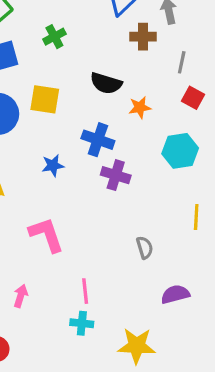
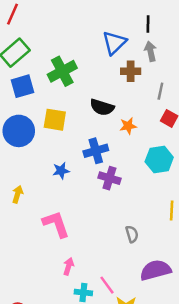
green cross: (54, 37) -> (62, 71), size x1.6
blue cross: (98, 140) -> (96, 151), turned -35
pink line: (85, 291) -> (107, 285), moved, turned -30
purple semicircle: (175, 294) -> (155, 270), size x1.4
pink arrow: (21, 296) -> (68, 266), moved

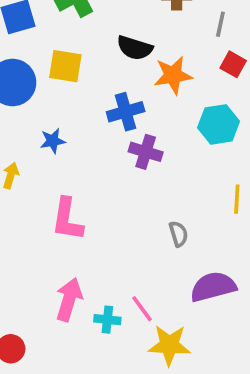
orange star: (128, 126) -> (173, 75), size x1.5
blue star: (61, 171) -> (53, 141), moved
pink L-shape: (56, 224) -> (67, 219), turned -152
pink arrow: (68, 266) -> (69, 300), moved, size x1.6

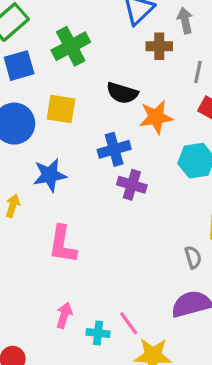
blue star: (53, 141) -> (50, 175), size x1.5
gray semicircle: (178, 234) -> (193, 257), moved
pink arrow: (69, 300) -> (64, 315), size x0.7

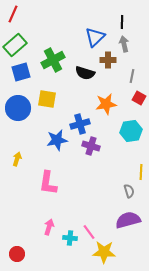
black semicircle: (122, 93) -> (85, 73), moved
blue star: (50, 175) -> (57, 140), moved

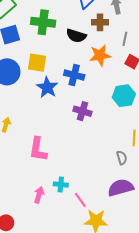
green cross: (53, 60) -> (43, 22), turned 35
orange star: (106, 104) -> (100, 55), moved
blue cross: (80, 124) -> (74, 75), moved, turned 30
blue star: (57, 140) -> (47, 87), moved, turned -30
cyan cross: (70, 238) -> (61, 185), moved

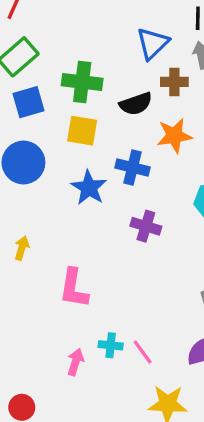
black semicircle: (76, 36) -> (136, 104), turned -36
yellow square: (37, 63) -> (82, 131), moved
pink line: (80, 200) -> (143, 352), moved

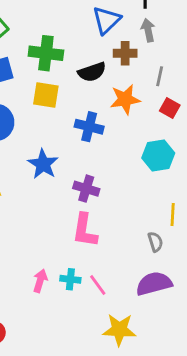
blue star: (89, 188) -> (43, 164), moved
purple cross: (146, 226) -> (86, 189), moved
pink L-shape: (74, 288) -> (85, 230), moved
pink arrow: (75, 362) -> (40, 281), moved

